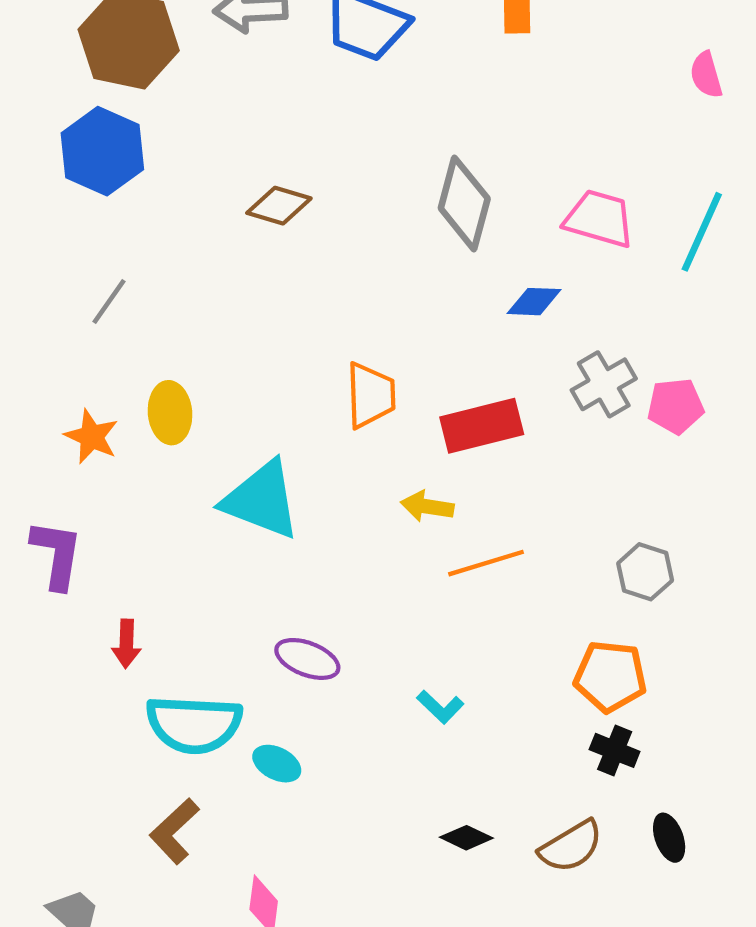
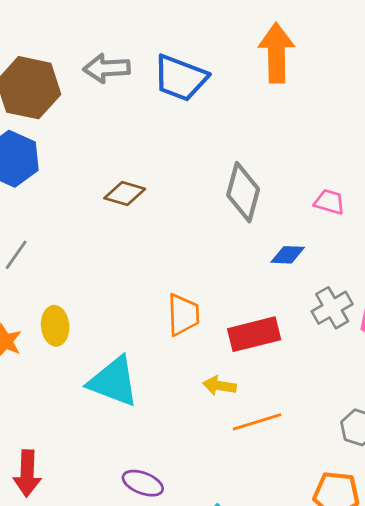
pink trapezoid: (599, 219) -> (329, 202), size x0.7
red arrow: (126, 644) -> (27, 473), size x1.5

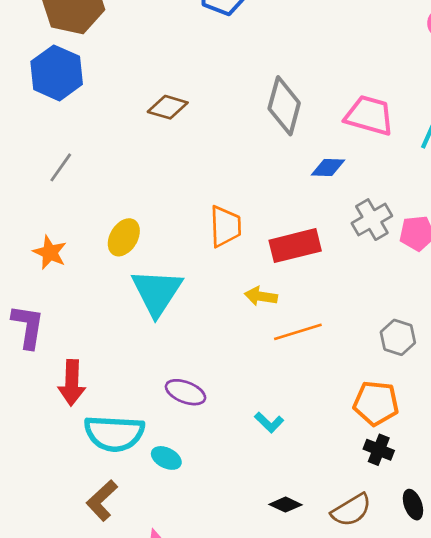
pink trapezoid: (329, 202) -> (369, 115), size x1.6
yellow ellipse: (55, 326) -> (124, 237), moved, turned 36
cyan triangle: (114, 381) -> (157, 292), turned 42

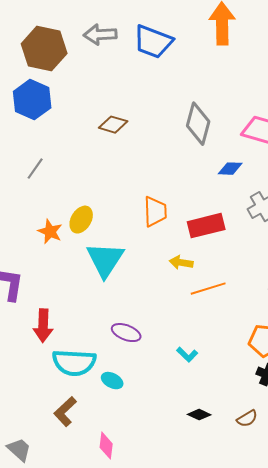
orange star: (50, 252) -> (50, 232), moved
brown semicircle: (351, 510) -> (247, 419), size x0.7

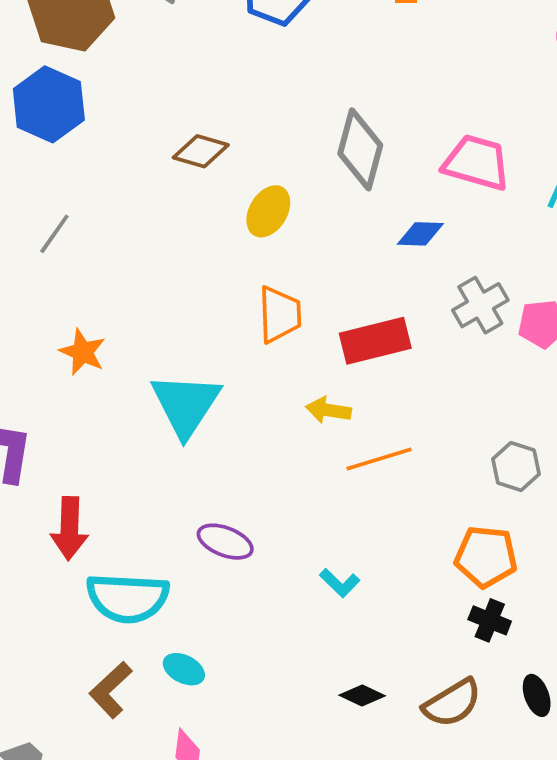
yellow ellipse: (81, 220) -> (268, 211), moved
cyan ellipse: (112, 381) -> (184, 669), moved
brown semicircle: (247, 419) -> (452, 703), size x1.5

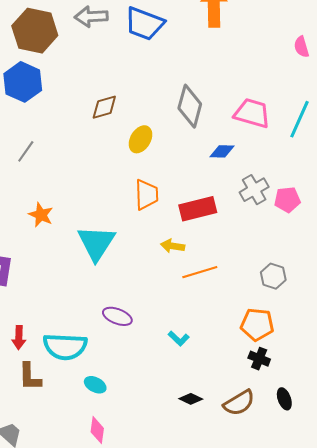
brown diamond: (201, 151) -> (104, 107), turned -32
red arrow: (69, 528) -> (19, 337), moved, size x0.7
brown L-shape: (111, 690) -> (30, 377), moved, turned -48

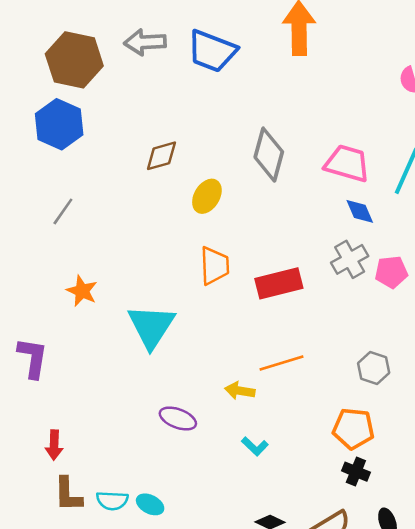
blue diamond: (222, 151) -> (360, 211), moved, turned 65
yellow arrow: (173, 246) -> (240, 391), moved
cyan semicircle: (65, 347) -> (112, 501), moved, size x0.6

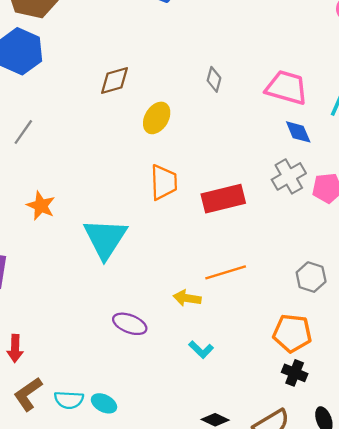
gray diamond: (269, 155) -> (214, 79), size x0.5
brown L-shape: (68, 494) -> (28, 394), turned 56

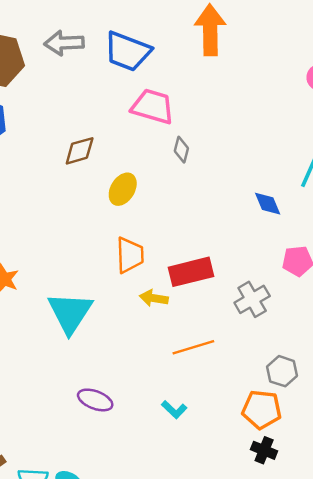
pink trapezoid: (286, 88) -> (153, 107), moved
gray cross: (289, 176) -> (252, 299), moved
gray hexagon: (311, 277) -> (282, 371), moved
yellow arrow: (187, 298) -> (154, 298), moved
cyan L-shape: (201, 350) -> (174, 410), moved

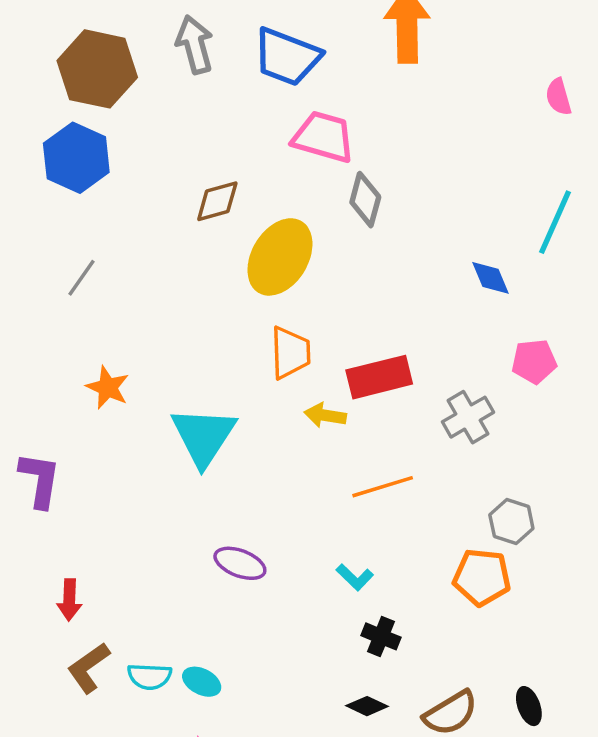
gray arrow: (64, 43) -> (195, 45), turned 78
gray diamond: (181, 150) -> (365, 200), size x1.4
yellow ellipse: (123, 189) -> (280, 257), size x1.6
black cross: (264, 450) -> (381, 636), moved

